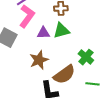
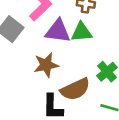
purple triangle: (43, 33) -> (58, 31), size x1.5

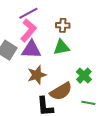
purple triangle: (58, 31) -> (31, 50), moved

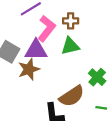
pink L-shape: (28, 30) -> (47, 28), moved
brown star: (37, 75) -> (29, 69), moved

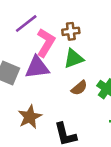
brown star: (29, 69) -> (30, 117), moved
brown semicircle: (72, 96) -> (79, 88), moved, size x0.6

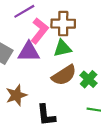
brown cross: (71, 31) -> (63, 24), size x1.5
brown semicircle: (79, 88) -> (64, 75), size x1.6

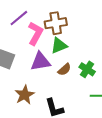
purple triangle: (29, 52) -> (41, 62), moved
brown semicircle: (64, 75) -> (64, 69), size x0.6

